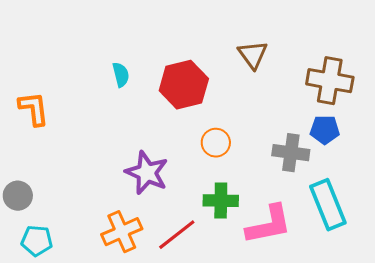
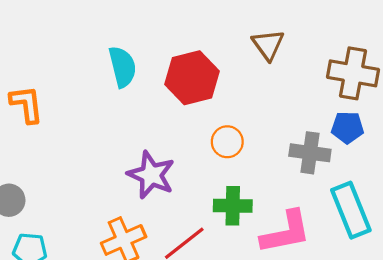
cyan semicircle: (121, 75) -> (122, 67), size x1.5

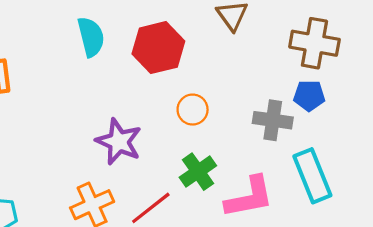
green cross: (233, 206) -> (198, 172), turned -36

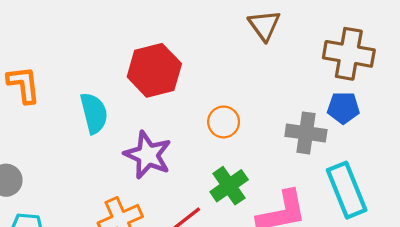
cyan semicircle: (91, 37) -> (94, 113), moved
red hexagon: (158, 48) -> (154, 70), moved

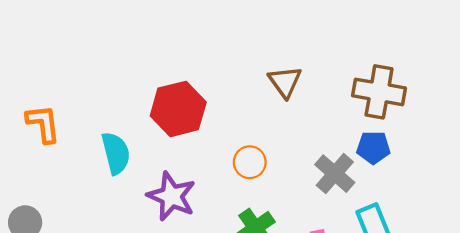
brown triangle: (264, 25) -> (285, 82), moved
gray cross: (306, 133) -> (335, 174), turned 33

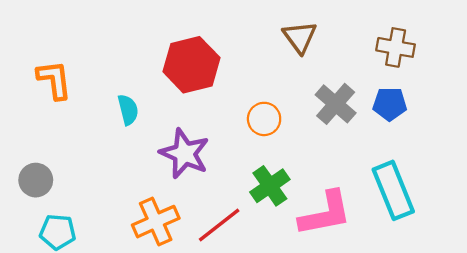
brown cross: (379, 92) -> (396, 47), size x0.7
cyan semicircle: (116, 153) -> (128, 110), size x0.7
gray cross: (335, 174) -> (336, 104), moved

